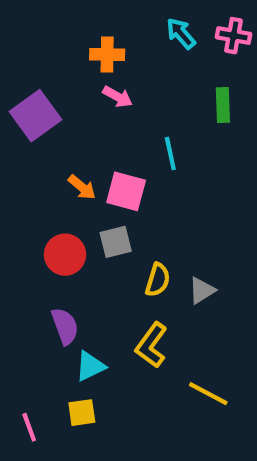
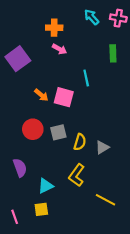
gray square: (116, 242) -> (58, 132), moved
purple semicircle: (65, 326) -> (20, 168), moved

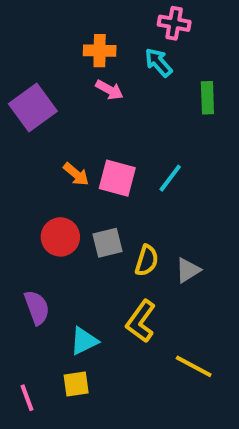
cyan arrow: (92, 17) -> (158, 62), moved
pink cross: (118, 18) -> (174, 23), moved
cyan line: (86, 78) -> (170, 178), moved, turned 49

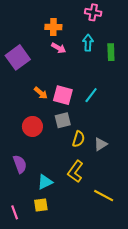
cyan arrow: (158, 62) -> (88, 43), moved, turned 42
gray square: (107, 243) -> (63, 120), moved

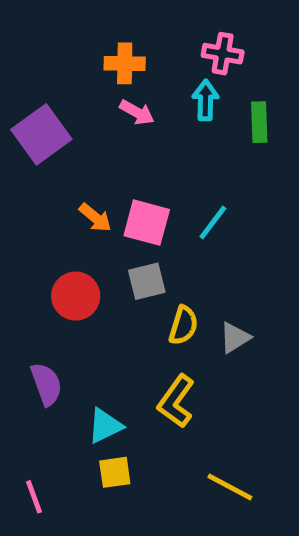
pink cross: (93, 12) -> (223, 54), moved
yellow line: (104, 196) -> (230, 487), moved
yellow square: (41, 205) -> (115, 472), moved

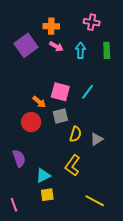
cyan arrow: (205, 100) -> (81, 50), moved
purple square: (41, 134) -> (26, 45), moved
orange arrow: (95, 218) -> (39, 102), moved

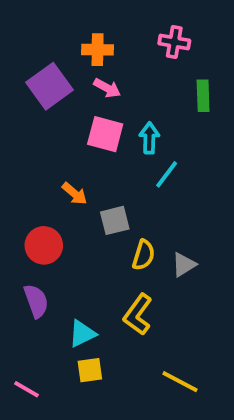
cyan arrow: (81, 50) -> (149, 138), moved
pink square: (60, 92) -> (105, 134), moved
red circle: (31, 122) -> (44, 245), moved
pink line: (14, 205) -> (27, 389), turned -40

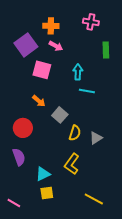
pink square: (105, 134) -> (42, 70), moved
cyan line: (167, 174) -> (87, 91), turned 63
gray square: (115, 220) -> (60, 115), turned -35

